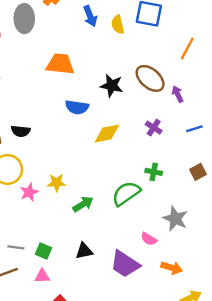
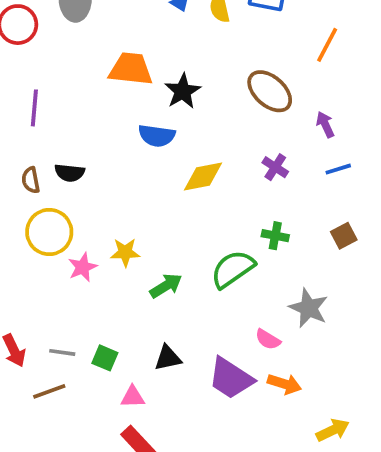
black star: (112, 86) -> (183, 91), moved, turned 30
purple arrow: (178, 94) -> (325, 125), moved
orange arrow: (172, 268) -> (285, 384), moved
pink triangle: (42, 276) -> (133, 397), moved

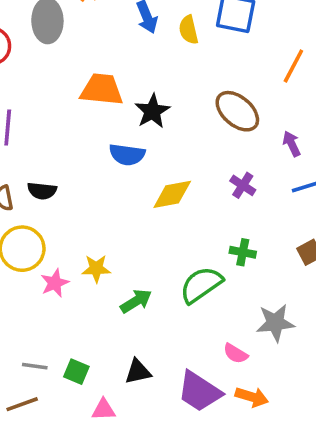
gray star: (309, 308) -> (275, 323), turned -30

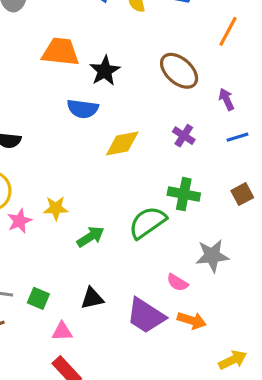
green cross: (243, 252) -> (184, 194), size x1.4

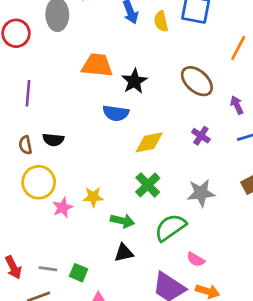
green cross: (184, 194) -> (148, 185), moved, turned 35
green semicircle: (147, 223) -> (170, 227), moved
green arrow: (91, 237) -> (122, 221), turned 45
gray star: (212, 256) -> (201, 193), moved
black triangle: (92, 298) -> (124, 253), moved

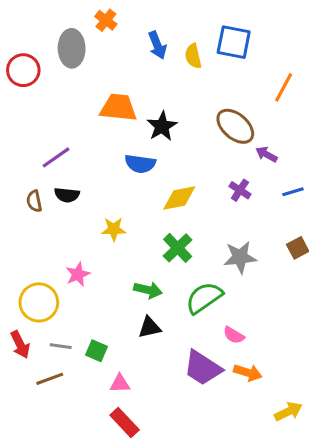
purple line: (28, 93) -> (56, 157), moved, turned 50
purple arrow: (237, 105) -> (266, 154), moved, turned -36
yellow circle: (39, 182) -> (39, 302), moved
yellow star: (93, 197) -> (114, 229), moved

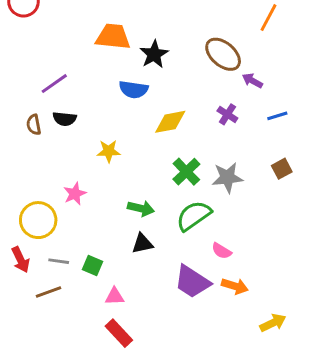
green cross: (178, 248) -> (186, 172), moved

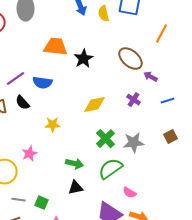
blue semicircle: (134, 89) -> (42, 83), moved
black semicircle: (65, 119) -> (22, 103), turned 42

